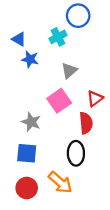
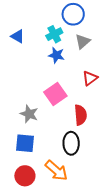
blue star: (30, 59) -> (56, 55), moved
gray triangle: (69, 70) -> (83, 42), moved
red triangle: (95, 98) -> (90, 78), moved

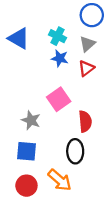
blue circle: (73, 14) -> (92, 15), moved
cyan cross: (54, 34) -> (57, 36), turned -35
blue triangle: (18, 36) -> (19, 38), size x1.5
red triangle: (90, 78) -> (86, 68), moved

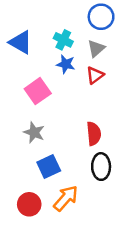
pink square: (59, 99) -> (38, 91), moved
blue square: (26, 151) -> (49, 167), moved, turned -30
black ellipse: (75, 151) -> (101, 167), moved
orange arrow: (60, 180) -> (66, 198), turned -90

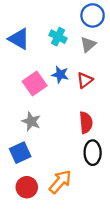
blue star: (66, 64) -> (60, 75), moved
red triangle: (95, 75) -> (85, 80), moved
blue square: (49, 167) -> (20, 153), moved

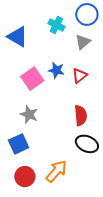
cyan cross: (58, 37) -> (56, 25), moved
black ellipse: (93, 153) -> (87, 144), turned -65

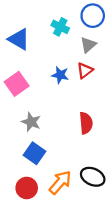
red triangle: (80, 76) -> (85, 70), moved
pink square: (32, 79) -> (17, 84), moved
blue square: (19, 144) -> (35, 153), moved, turned -30
black ellipse: (87, 144) -> (93, 177), moved

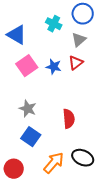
pink square: (17, 84) -> (27, 66), moved
red semicircle: (86, 123) -> (69, 119), moved
red circle: (27, 188) -> (14, 169), moved

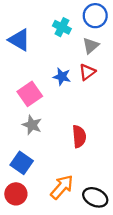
pink square: (27, 66) -> (30, 94), moved
blue square: (31, 137) -> (22, 163), moved
black ellipse: (83, 158) -> (95, 197), moved

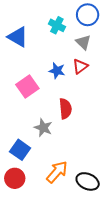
gray triangle: (91, 46) -> (83, 42), turned -35
gray star: (32, 125) -> (43, 128), moved
red semicircle: (79, 136) -> (65, 109), moved

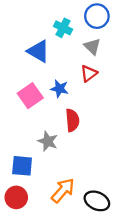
blue triangle: (18, 37) -> (38, 51), moved
blue star: (57, 71) -> (59, 89), moved
blue square: (20, 150) -> (22, 166), turned -30

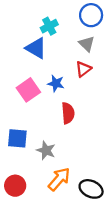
cyan cross: (63, 28) -> (49, 26), moved, turned 35
gray star: (48, 141) -> (46, 150), moved
blue square: (22, 166) -> (17, 138), moved

